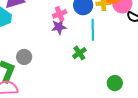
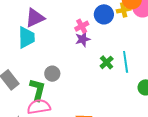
cyan line: (93, 30) -> (126, 62), moved

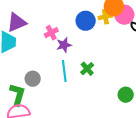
pink cross: (82, 26) -> (51, 33), moved
cyan line: (126, 62) -> (64, 71), moved

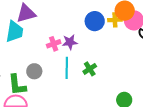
pink cross: (51, 33) -> (54, 44), moved
green L-shape: (17, 95) -> (17, 85), turned 150

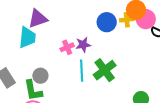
green cross: (90, 69) -> (105, 70), size x1.6
gray circle: (34, 71) -> (40, 76), moved

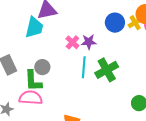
yellow cross: (127, 20) -> (135, 23), turned -32
pink cross: (67, 47) -> (72, 42), turned -32

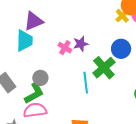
blue circle: (115, 23) -> (121, 49), moved
cyan line: (84, 67) -> (86, 83), moved
green L-shape: (33, 81) -> (34, 93), turned -105

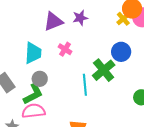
purple triangle: (34, 21) -> (53, 21), moved
cyan trapezoid: (24, 41) -> (33, 53), moved
purple star: (81, 44) -> (80, 18), moved

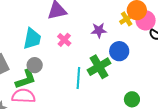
purple star: (80, 18) -> (99, 30), moved

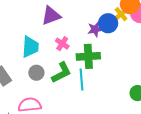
blue circle: (119, 51) -> (108, 23), moved
green cross: (99, 67) -> (88, 56), moved, turned 35
green L-shape: (26, 79) -> (61, 73), moved

